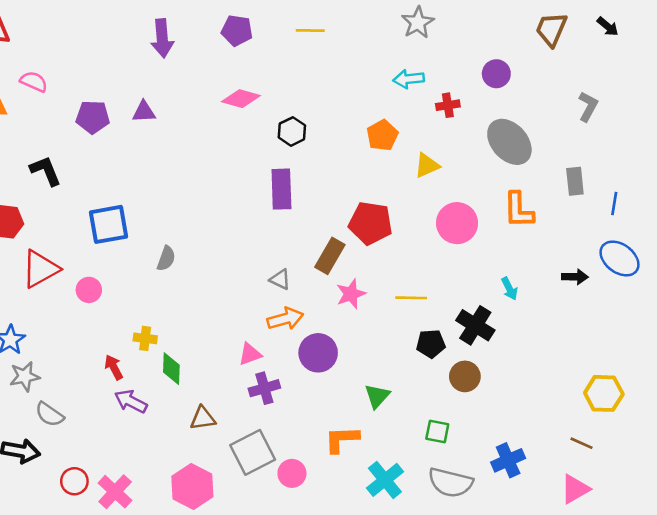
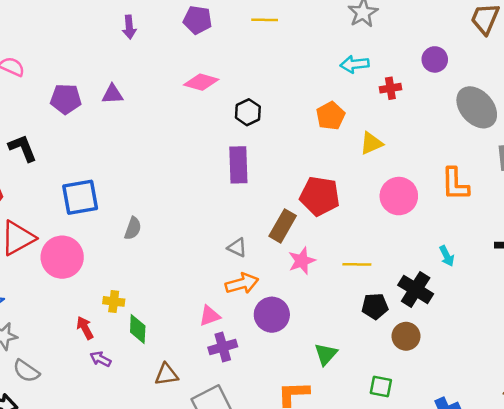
purple arrow: (162, 38) -> (129, 27), size x0.7
gray ellipse: (509, 142) -> (477, 107), moved
pink circle: (89, 290) -> (62, 257), size x1.8
purple arrow: (131, 401) -> (101, 359), size x0.7

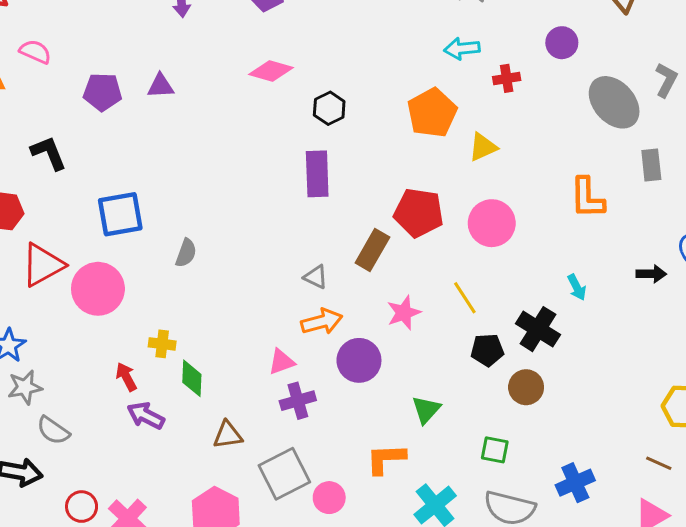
orange pentagon: (331, 116) -> (432, 113), size x1.4
pink circle: (399, 196) -> (492, 223), moved
pink star: (302, 261) -> (404, 313), moved
yellow line: (357, 264) -> (465, 298), turned 56
purple arrow: (101, 359) -> (146, 416), size x1.4

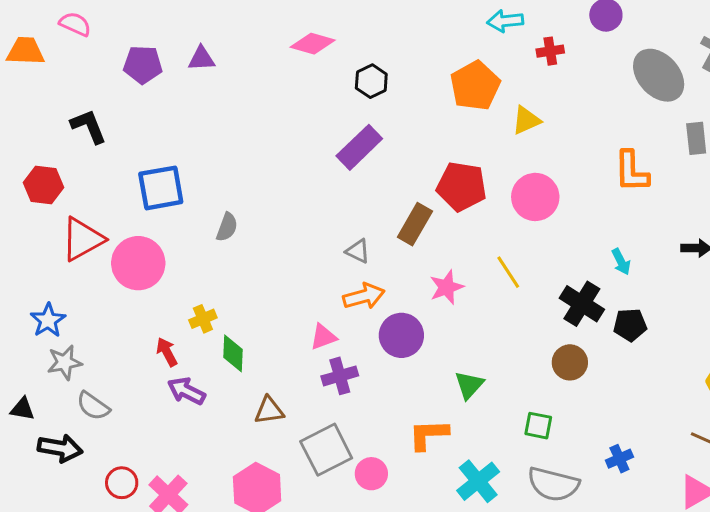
purple rectangle: (317, 174) -> (359, 147), turned 48
yellow cross: (162, 344) -> (203, 319), turned -30
black pentagon: (487, 350) -> (630, 325), moved
blue cross: (575, 483) -> (619, 459), size x0.7

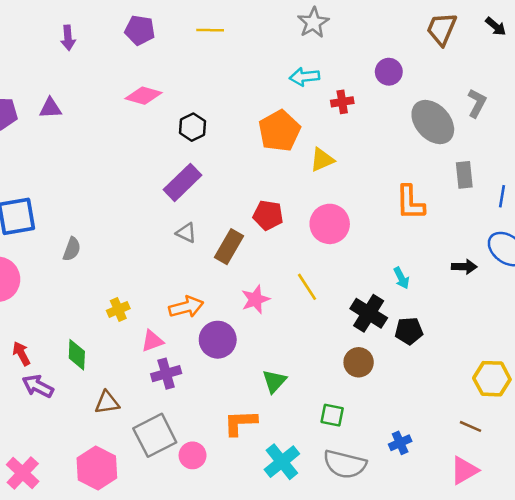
red pentagon: (462, 186) -> (268, 215), size x0.7
gray triangle: (358, 251) -> (186, 233), moved
yellow cross: (203, 319) -> (118, 309), moved

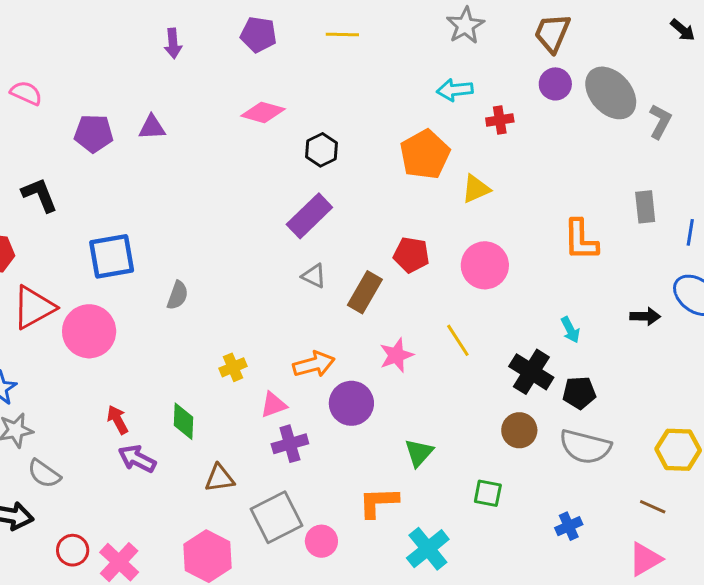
brown trapezoid: (442, 29) -> (552, 33), moved
gray ellipse: (433, 122) -> (611, 93), moved
gray semicircle: (345, 464) -> (585, 447), moved

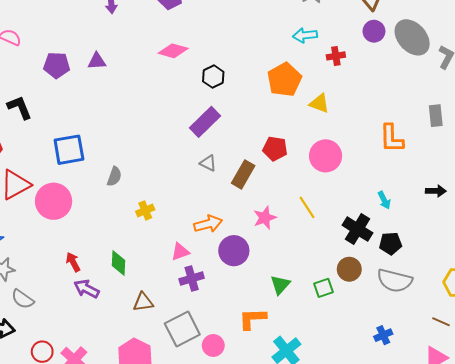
yellow triangle: (476, 189) -> (319, 103), turned 45
yellow cross: (233, 367) -> (145, 210), moved
green square: (488, 493) -> (323, 288), moved, turned -30

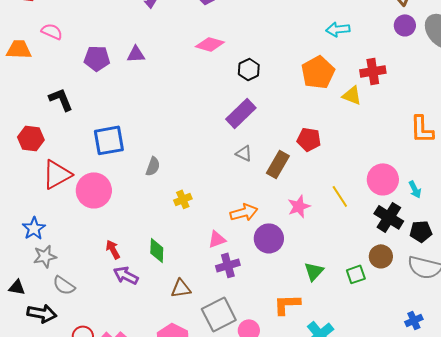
red cross: (336, 56) -> (373, 71), moved, size x1.4
pink circle: (326, 156) -> (383, 179), moved

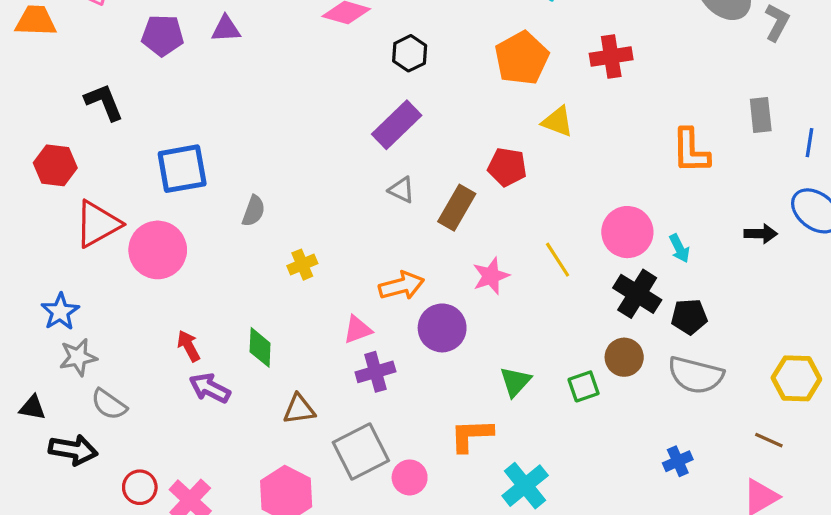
yellow triangle: (352, 95) -> (558, 122), moved

